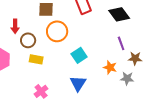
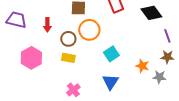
brown circle: (28, 40) -> (68, 39), moved
purple line: (121, 43) -> (167, 36), moved

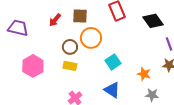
red arrow: (47, 25) -> (55, 20), moved, turned 40
gray star: (159, 77) -> (152, 95), moved
blue triangle: (110, 82) -> (112, 90), turned -30

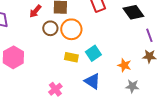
brown circle: (70, 47) -> (50, 28), moved
yellow rectangle: (70, 66) -> (71, 57), moved

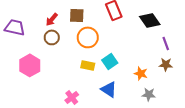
brown circle: (50, 28) -> (52, 37), moved

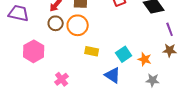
orange circle: (88, 37) -> (78, 25), moved
cyan square: (110, 61) -> (124, 54), moved
pink cross: (72, 97) -> (62, 79), moved

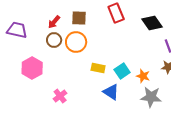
yellow rectangle: (92, 51) -> (98, 68), moved
gray star: (153, 80) -> (151, 97), size x1.5

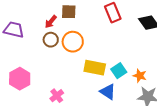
brown square: (79, 18) -> (69, 12), moved
pink hexagon: (32, 68) -> (20, 79), moved
yellow rectangle: (98, 68) -> (95, 68), size x1.5

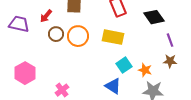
red arrow: (51, 22) -> (46, 16), moved
yellow rectangle: (95, 68) -> (113, 37), moved

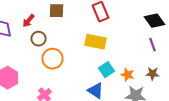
black diamond: (154, 17) -> (154, 21), moved
orange circle: (78, 36) -> (52, 59), moved
brown star: (170, 61) -> (152, 74), moved

